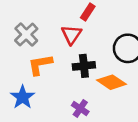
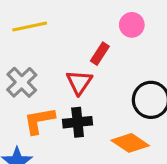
black cross: (84, 66) -> (78, 122), moved

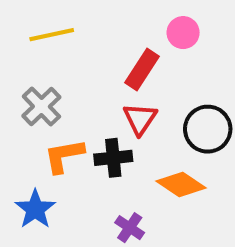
red rectangle: (100, 54) -> (142, 70), size x1.4
red triangle: (79, 82) -> (140, 119), moved

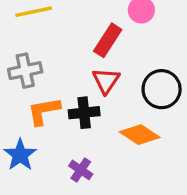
gray cross: (41, 106) -> (25, 71), turned 32
purple cross: (130, 228) -> (81, 170), moved

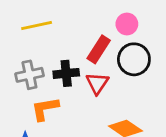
black circle: (162, 89) -> (134, 59), moved
black cross: (84, 113) -> (66, 73), moved

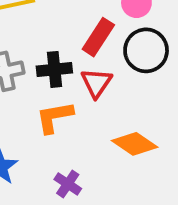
orange L-shape: (45, 109) -> (54, 117), moved

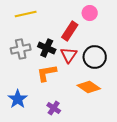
black circle: (146, 50) -> (95, 57), moved
black cross: (54, 69) -> (47, 48), turned 30

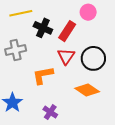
black cross: (47, 48) -> (43, 28), moved

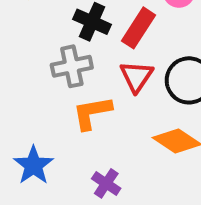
gray cross: (16, 50) -> (72, 66), moved

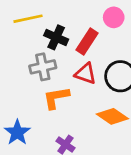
red triangle: (136, 76) -> (86, 74), turned -45

